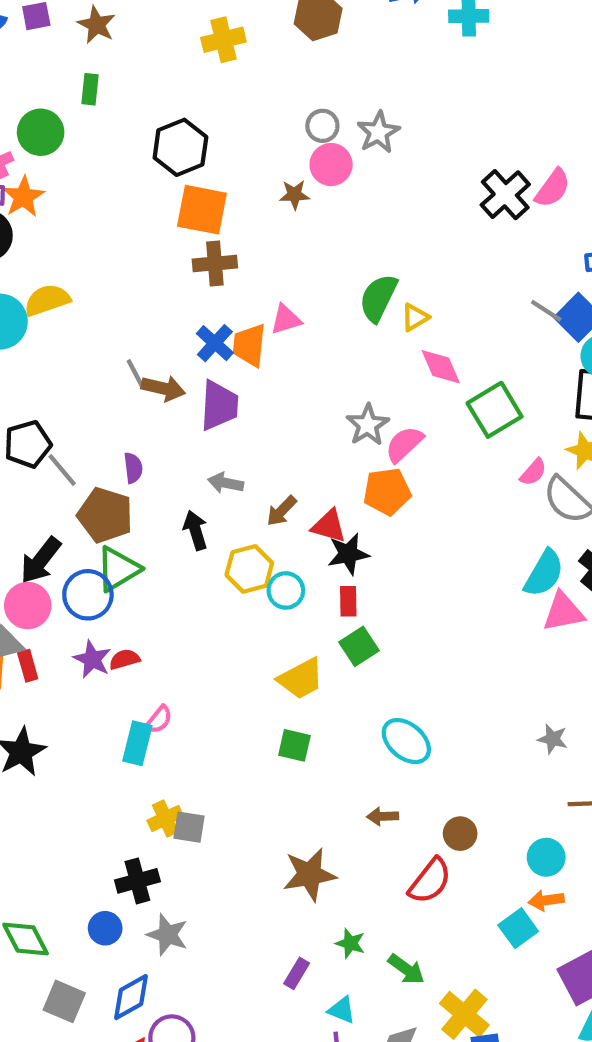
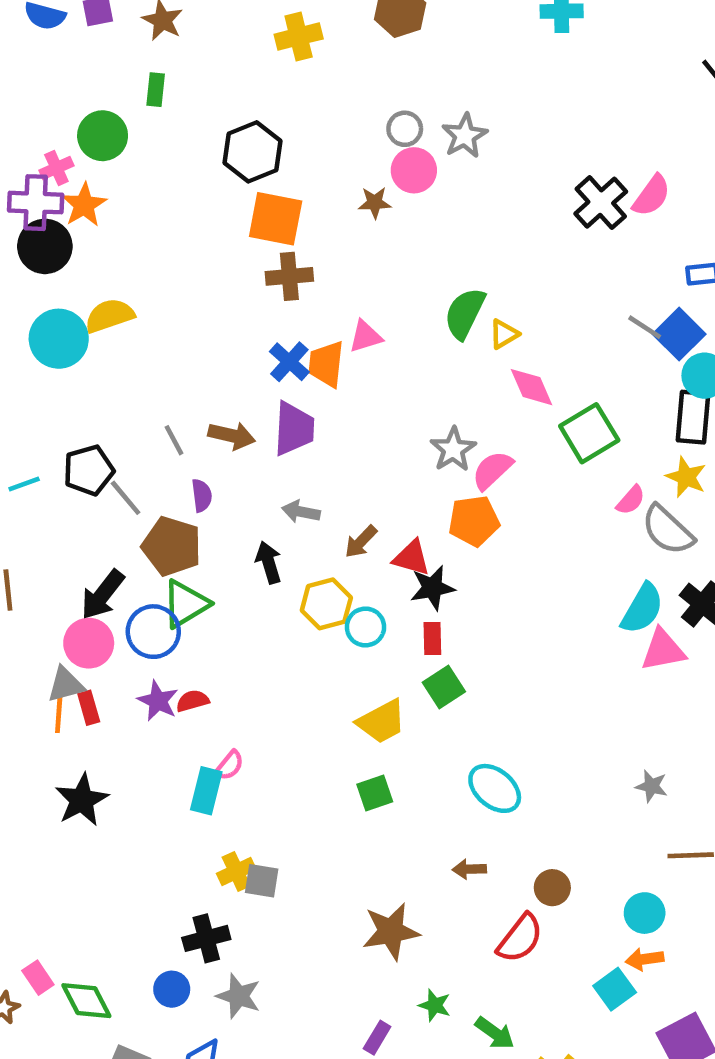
gray line: (135, 373) -> (174, 440), moved
brown arrow: (163, 388) -> (232, 436), moved
green square: (294, 745) -> (375, 793), turned -32

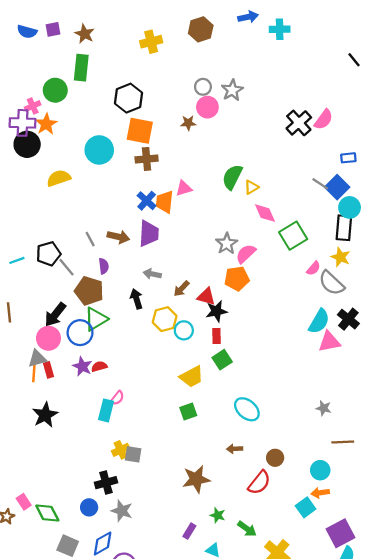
green rectangle: (156, 90) -> (81, 68), size x1.6
cyan circle: (59, 339) -> (99, 150), moved

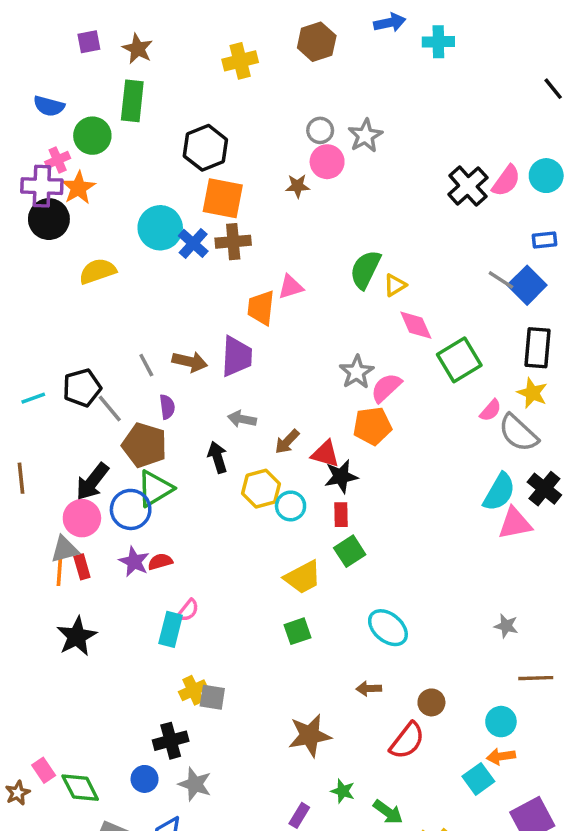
blue semicircle: (27, 32) -> (49, 106), moved
blue cross: (147, 201) -> (193, 243), moved
cyan circle: (350, 207) -> (546, 176), moved

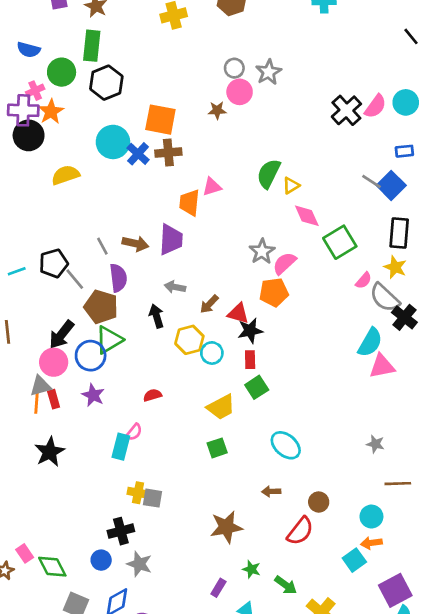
black hexagon: (205, 148) -> (106, 83), moved
purple semicircle: (167, 407) -> (118, 278), size x1.5
black cross: (544, 489) -> (404, 317), moved
red semicircle: (160, 562) -> (153, 395), moved
yellow cross: (193, 690) -> (138, 493), turned 36

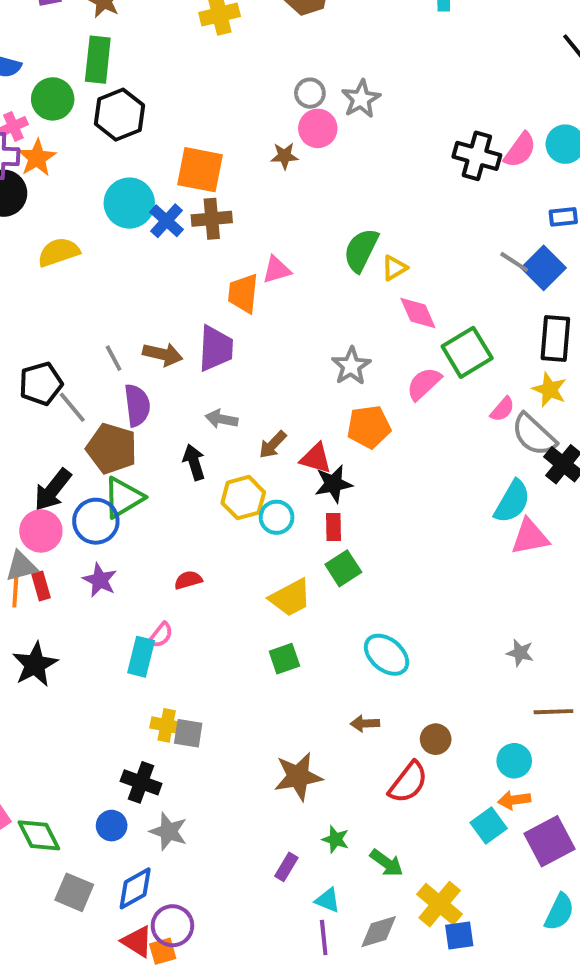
black cross: (346, 110) -> (477, 156), turned -32
pink semicircle: (284, 263) -> (424, 384), moved
black cross: (121, 531) -> (141, 782), turned 35
purple square: (395, 590) -> (550, 841), moved

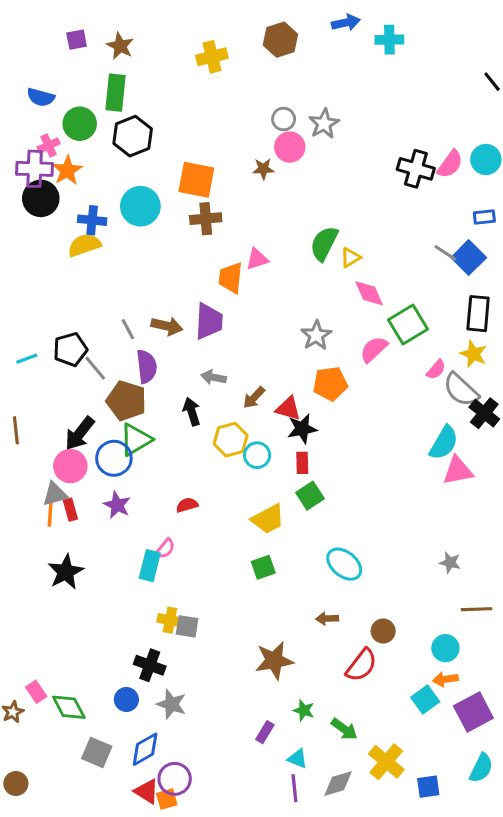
blue cross: (167, 221) -> (92, 220), moved, turned -36
blue square: (459, 936) -> (428, 787), moved

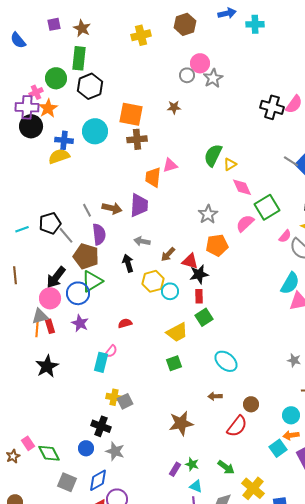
blue semicircle: (41, 97) -> (18, 40), moved, turned 36
pink circle: (290, 147) -> (200, 63), moved
gray square: (187, 626) -> (125, 401), turned -35
green star: (304, 710) -> (192, 464), moved

